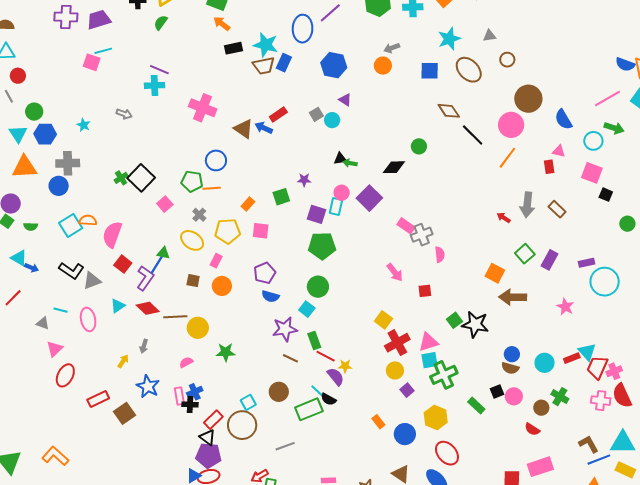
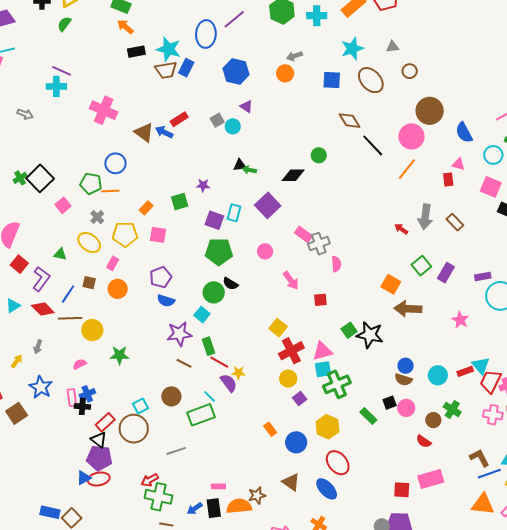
pink circle: (342, 193) -> (265, 251), moved
blue line: (157, 265) -> (68, 294), moved
black semicircle: (328, 399) -> (230, 284), moved

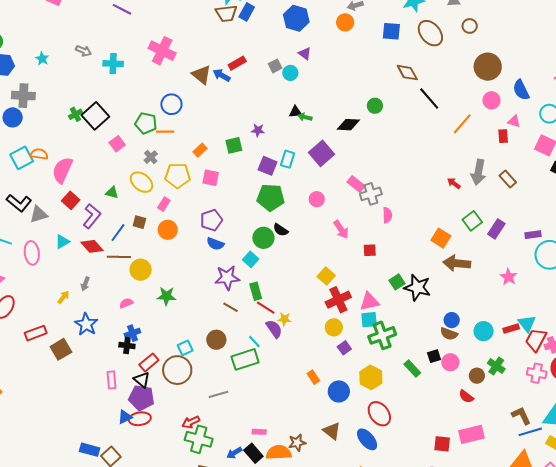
cyan cross: (56, 86) -> (113, 64), moved
pink circle: (412, 136) -> (492, 100), moved, size x0.7
pink rectangle: (72, 398) -> (111, 380), moved
black rectangle: (214, 508) -> (253, 453), turned -36

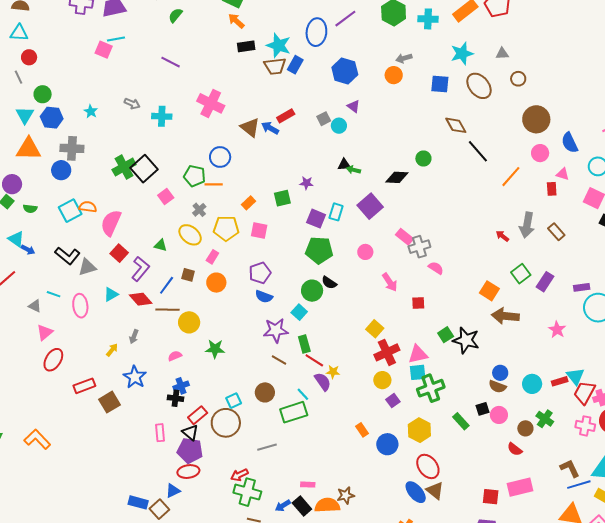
green cross: (75, 114) -> (124, 167), size x1.6
pink semicircle: (387, 215) -> (436, 268), turned -56
blue triangle: (125, 417) -> (173, 491), moved
brown triangle: (332, 431) -> (435, 491), moved

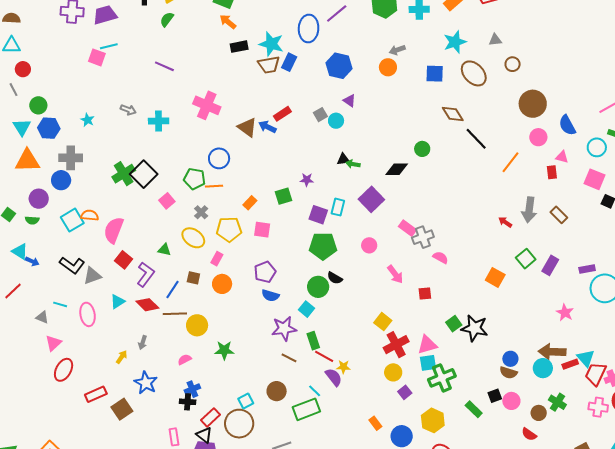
purple circle: (12, 184) -> (39, 199), moved
brown arrow: (505, 316) -> (552, 352), moved

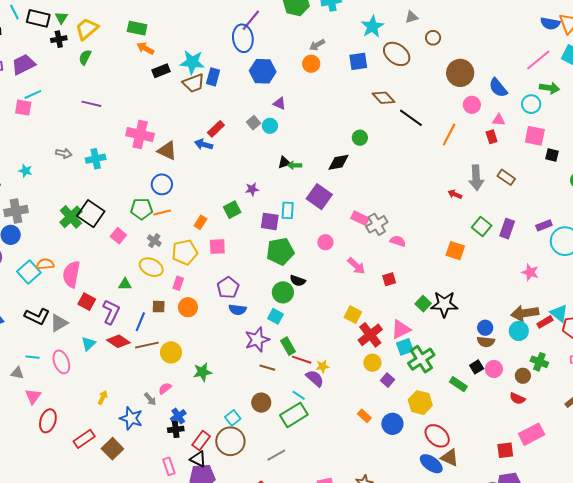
blue ellipse: (309, 28) -> (243, 38), moved
brown triangle: (247, 127) -> (167, 151), moved
gray arrow: (143, 342) -> (150, 399), moved, turned -48

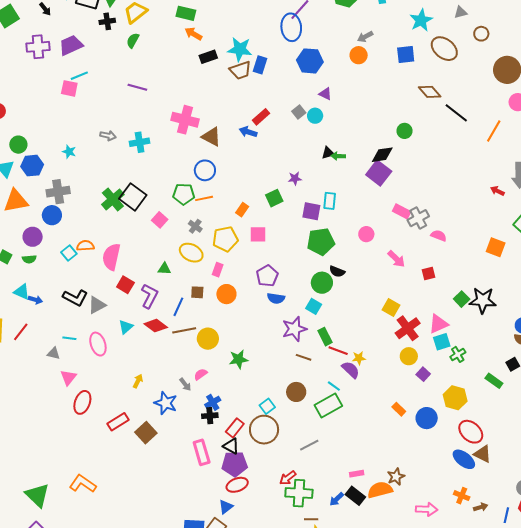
purple square: (319, 197) -> (379, 173), moved
cyan square: (29, 272) -> (69, 253), size x0.7
green cross: (421, 359) -> (458, 354), size x0.6
pink rectangle: (169, 466) -> (202, 452), size x1.4

